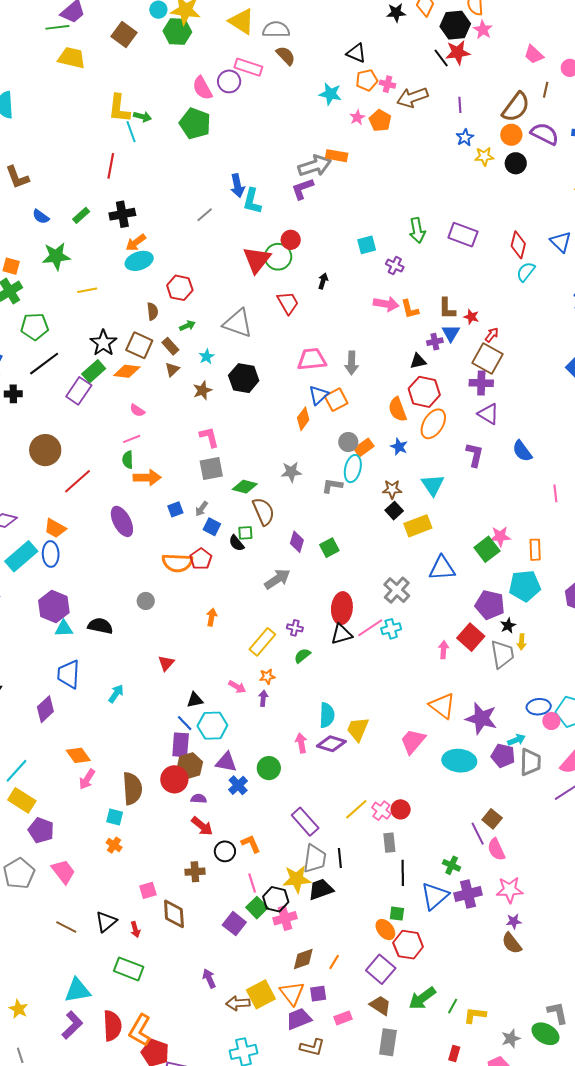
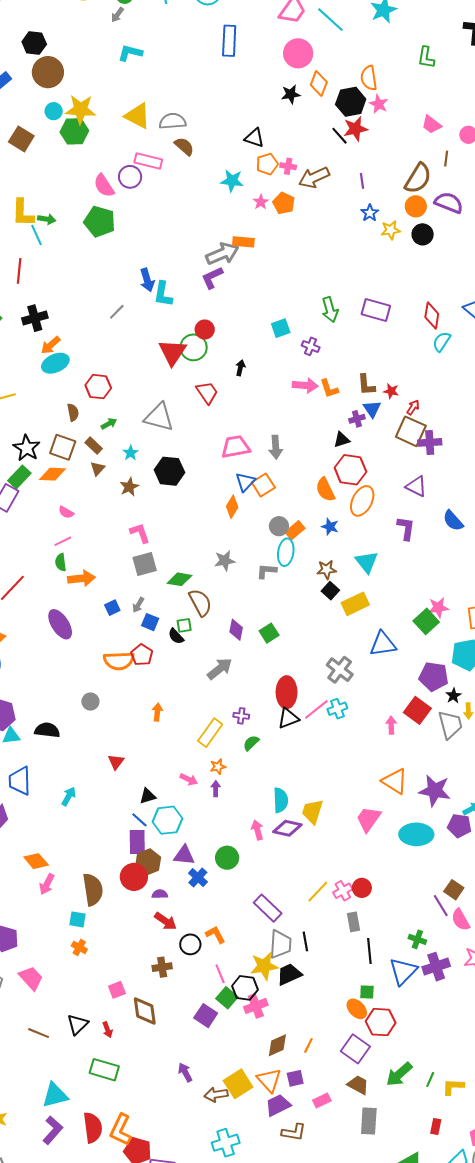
purple cross: (481, 383) -> (430, 442), moved
pink cross: (381, 811) -> (343, 891), turned 30

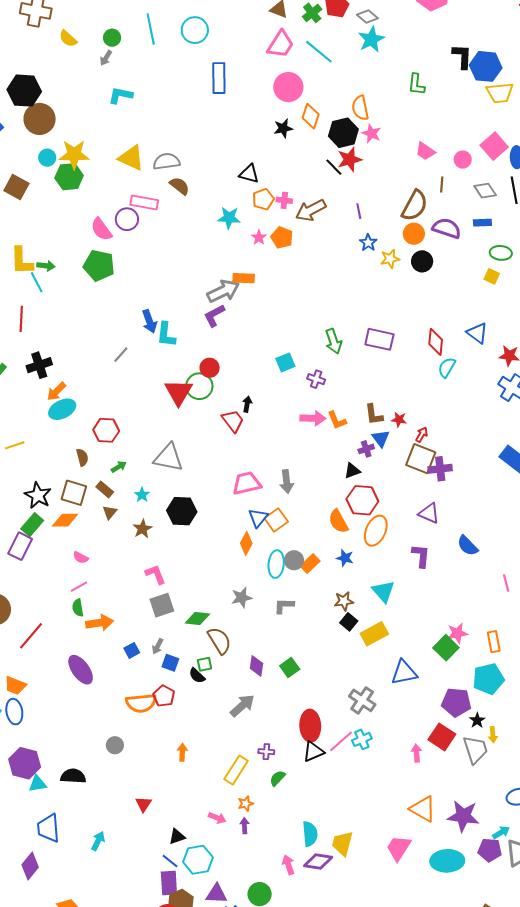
black hexagon: (34, 43) -> (24, 91), size x1.4
red trapezoid: (207, 393) -> (233, 421), moved
cyan ellipse: (286, 552) -> (276, 564), moved

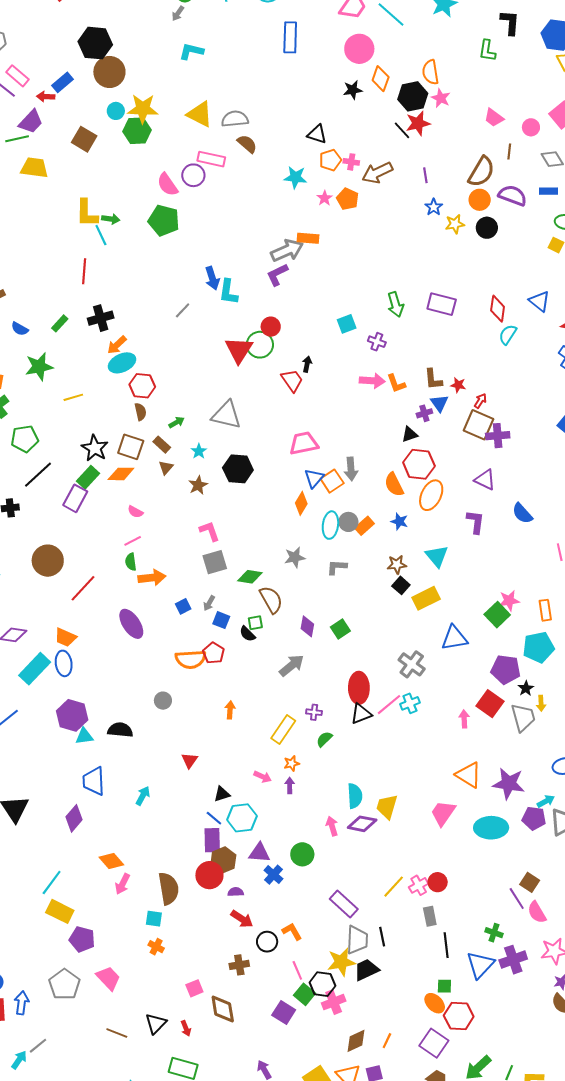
black L-shape: (462, 56) -> (510, 22), moved
red hexagon: (106, 430) -> (142, 386), moved
gray arrow: (287, 481) -> (351, 469), moved

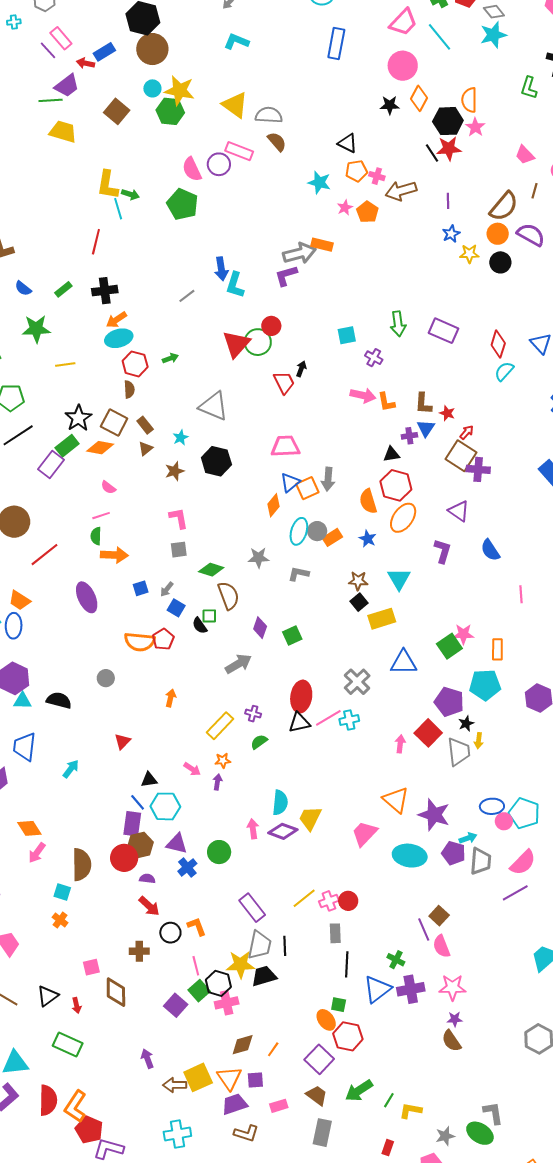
green arrow: (177, 422) -> (170, 358), moved
gray square: (215, 562) -> (179, 550), size x0.7

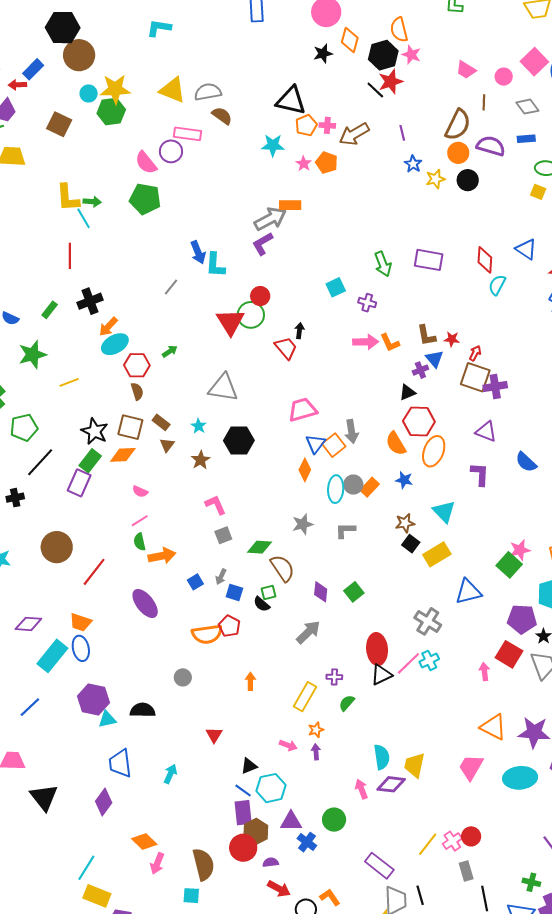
black triangle: (347, 143) -> (291, 101), size x1.5

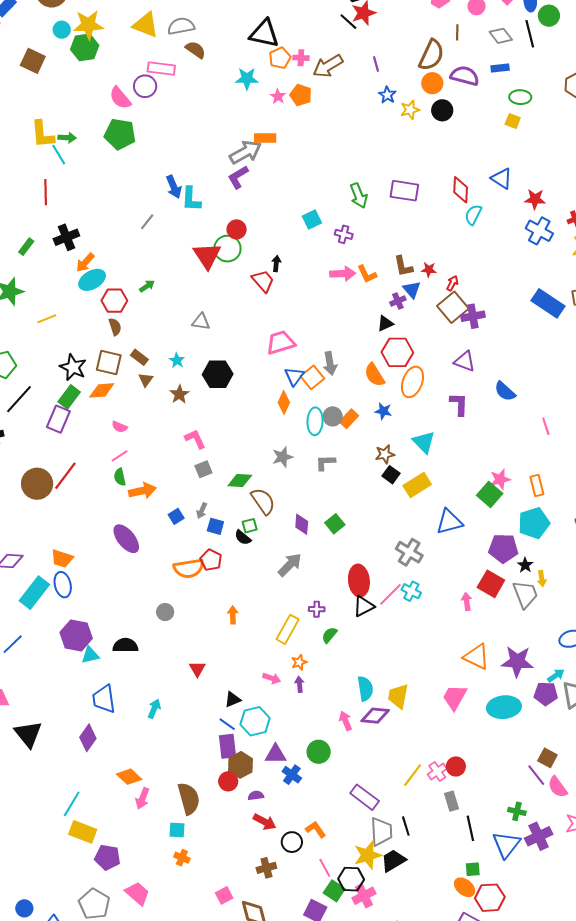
brown square: (475, 377) -> (453, 307), turned 32
gray triangle: (223, 388) -> (201, 322), size x0.6
red line: (94, 572) -> (65, 476), moved
cyan cross: (429, 660) -> (411, 591), turned -36
red circle: (243, 848) -> (228, 781), size x0.7

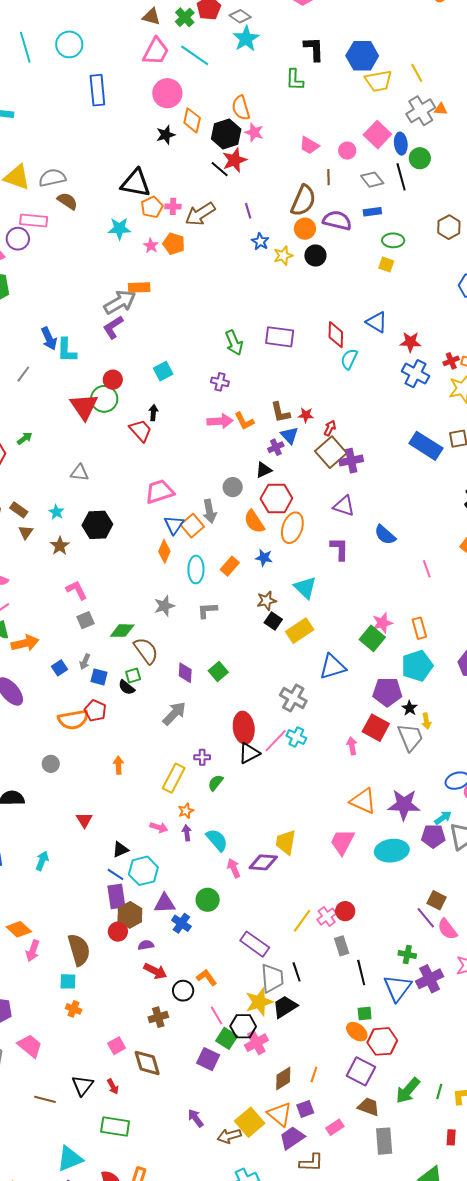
cyan square: (312, 220) -> (163, 371), moved
gray circle: (333, 416) -> (233, 487), moved
cyan semicircle: (365, 689) -> (217, 840), moved, turned -30

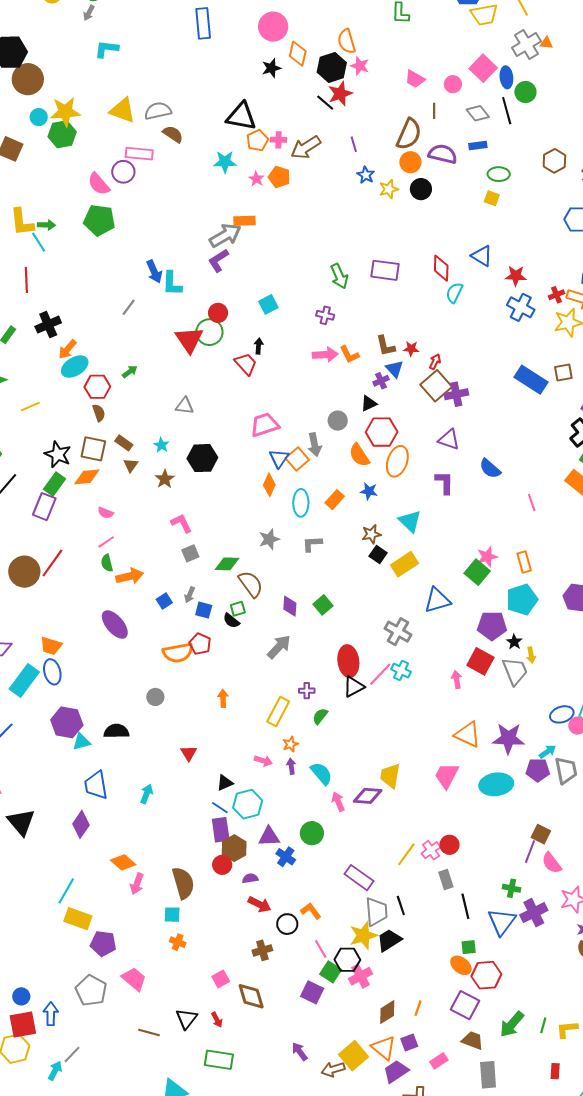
purple line: (426, 918) -> (530, 852), turned 60

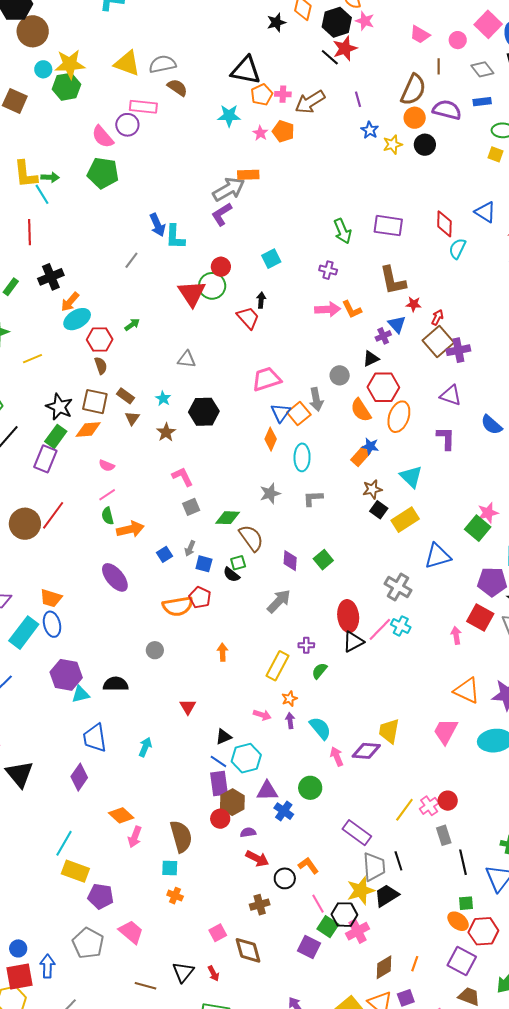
brown L-shape: (386, 346) -> (393, 280), moved, size x1.4
orange rectangle: (335, 500) -> (360, 457), moved

